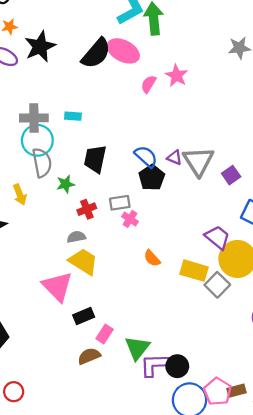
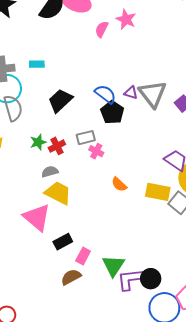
black trapezoid: (95, 159) -> (60, 100), turned 40
green star: (65, 184) -> (38, 142), moved

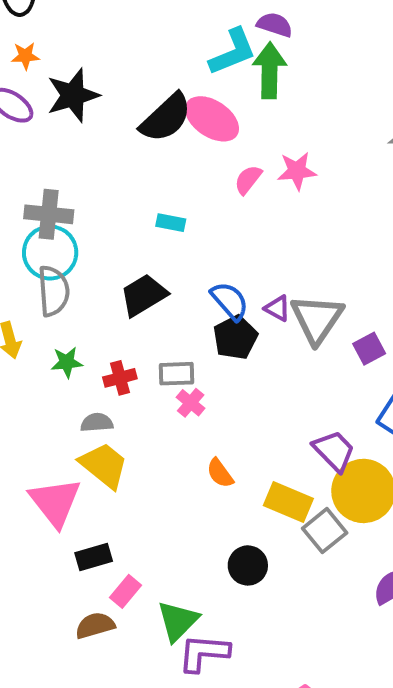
pink star: (126, 19) -> (297, 171), turned 30
cyan rectangle: (37, 64) -> (171, 223), moved
green star: (38, 142) -> (67, 362), moved
black circle: (151, 279) -> (248, 565), moved

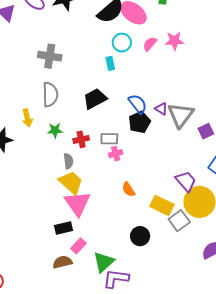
cyan rectangle: (171, 223) -> (110, 63), turned 64
cyan circle: (50, 253) -> (122, 43), moved, size x0.7
pink cross: (191, 403) -> (116, 154), turned 32
gray semicircle: (97, 423) -> (68, 161), turned 84
pink triangle: (55, 502) -> (77, 203), moved

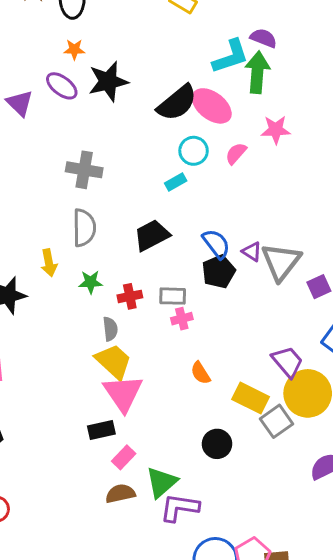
pink star: (174, 41) -> (276, 130), moved
cyan rectangle: (110, 63) -> (176, 182), turned 72
brown semicircle: (62, 262) -> (120, 494), moved

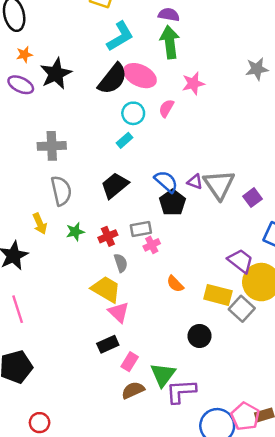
cyan L-shape: (231, 57) -> (120, 36), moved
gray semicircle: (110, 329) -> (121, 263), moved
pink triangle: (123, 393) -> (119, 312), size x0.7

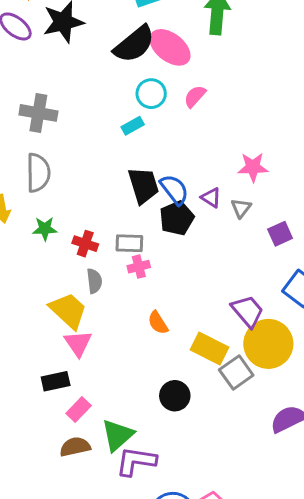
pink star: (193, 83) -> (253, 167), moved
black trapezoid: (115, 185) -> (143, 185), moved, turned 100
gray triangle: (219, 185) -> (241, 208), size x0.5
red cross: (108, 236) -> (85, 244), turned 30

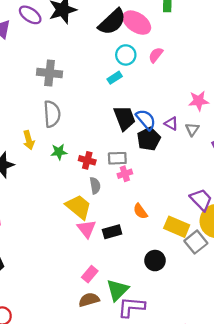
black rectangle: (56, 381) -> (112, 232), moved

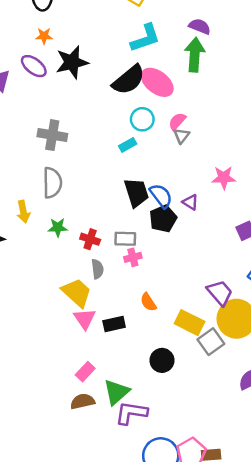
gray triangle: (192, 129) -> (182, 136), moved

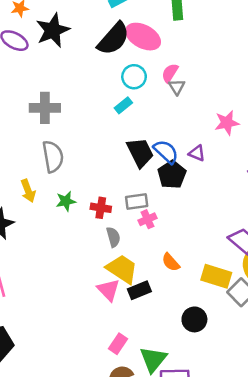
yellow trapezoid: (77, 293) -> (122, 269), moved

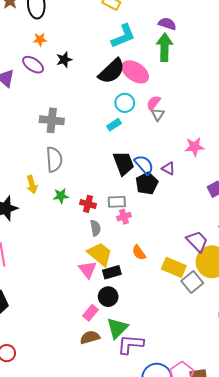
black star: (53, 30) -> (64, 60), size x0.6
black circle: (194, 319) -> (108, 297), moved

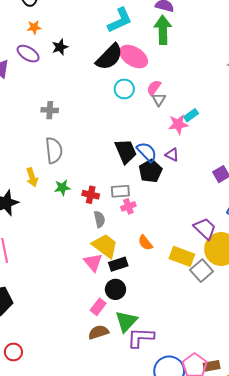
gray cross: (52, 120) -> (50, 110), size x0.7
cyan rectangle: (114, 125) -> (191, 115), moved
pink star: (195, 147) -> (178, 124), moved

